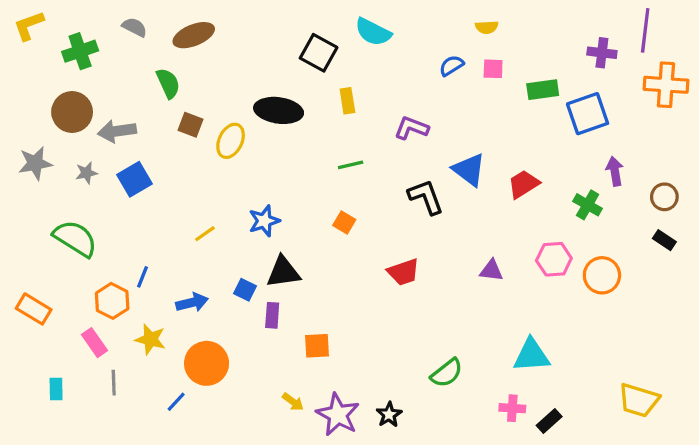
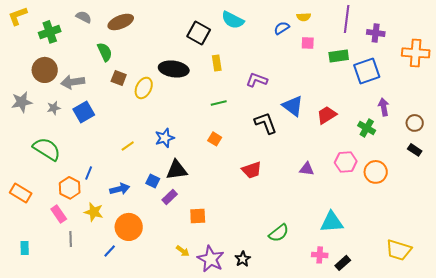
purple line: (645, 30) -> (347, 19), moved
blue semicircle: (451, 66) -> (282, 28), moved
purple rectangle: (272, 315) -> (170, 197), turned 42
cyan rectangle: (56, 389) -> (25, 248), moved

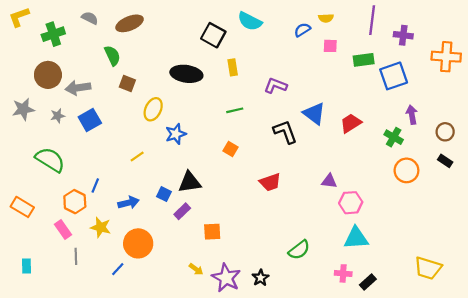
yellow ellipse: (144, 88) -> (153, 109), moved
blue star: (165, 138) -> (176, 134), moved
pink hexagon: (346, 162) -> (351, 203), moved
orange circle: (376, 172) -> (406, 170), moved

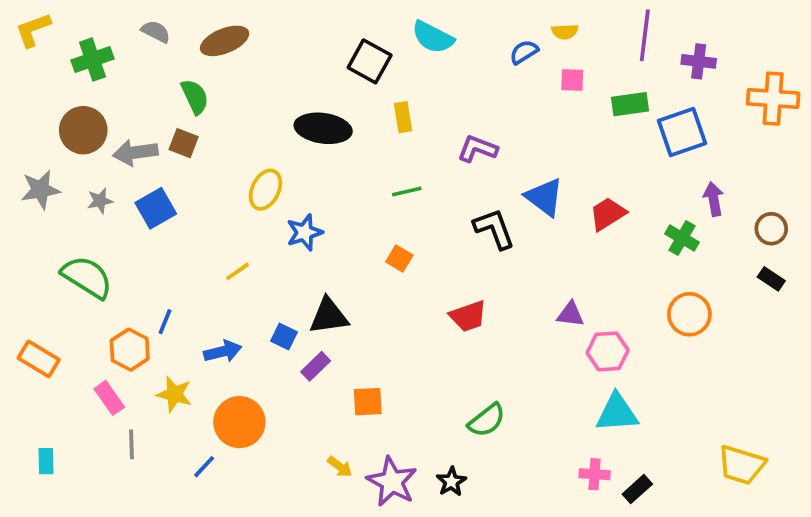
brown square: (127, 84) -> (184, 143), moved
orange circle: (406, 170) -> (689, 314), moved
green semicircle: (299, 250) -> (487, 420), moved

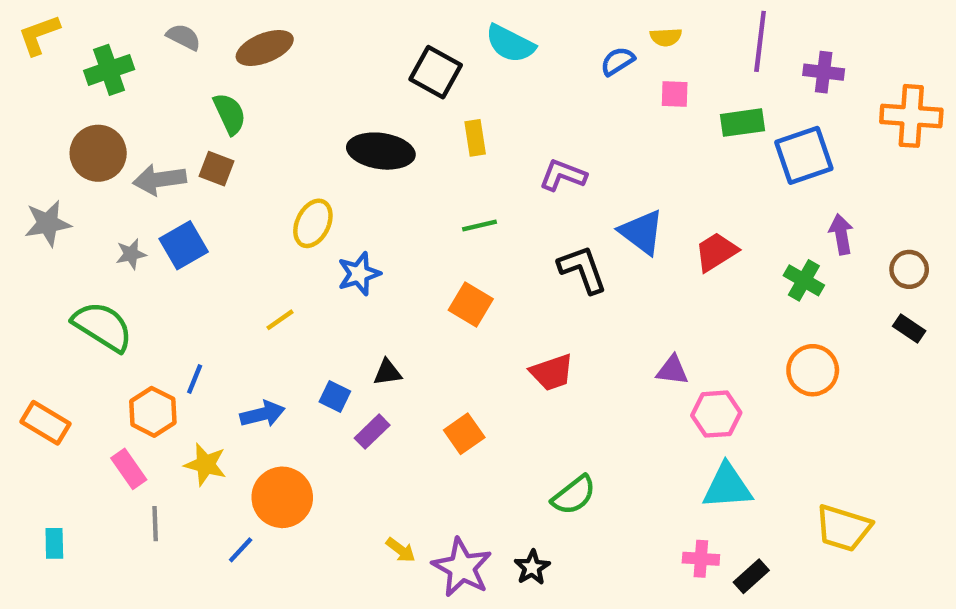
gray star: (100, 201) -> (131, 254), moved
orange square: (399, 258) -> (471, 304), size x1.4
black triangle: (329, 316) -> (387, 372), size x0.6
orange square: (368, 402) -> (464, 434), moved, turned -32
yellow trapezoid: (741, 465) -> (843, 528), moved

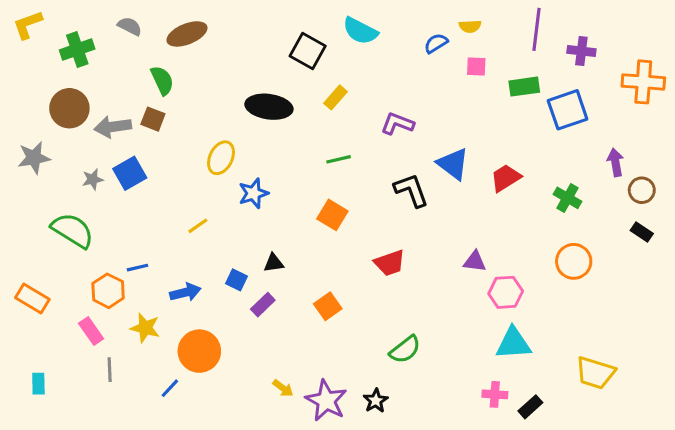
yellow rectangle: (475, 138) -> (335, 97), turned 50
purple arrow: (841, 234) -> (615, 162), moved
blue line: (195, 379) -> (137, 268), turned 55

